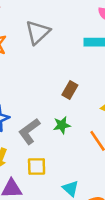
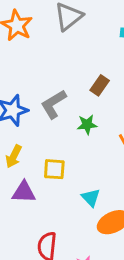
gray L-shape: (29, 131) -> (54, 104), moved

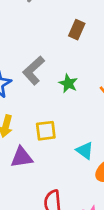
brown rectangle: (100, 85) -> (77, 30), moved
green star: (87, 125) -> (68, 83), turned -30

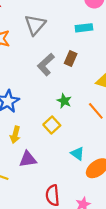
gray L-shape: (34, 70) -> (46, 65), moved
yellow square: (46, 131) -> (52, 125), moved, turned -35

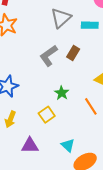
gray triangle: (35, 25) -> (61, 18), moved
purple triangle: (28, 159) -> (30, 146), moved

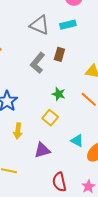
gray triangle: (61, 18) -> (40, 25), turned -40

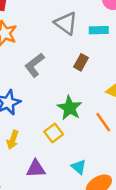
gray L-shape: (37, 63) -> (34, 65), moved
green star: (59, 94) -> (70, 108), size x1.5

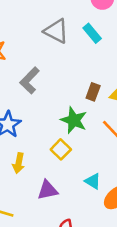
cyan rectangle: (99, 30) -> (92, 33), turned 60
brown rectangle: (81, 62) -> (93, 92), moved

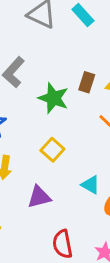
green star: (74, 120) -> (53, 98), moved

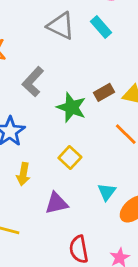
brown rectangle: (87, 82) -> (104, 92), turned 42
cyan triangle: (91, 185) -> (107, 192), turned 36

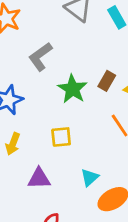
brown rectangle: (104, 92) -> (107, 81), turned -42
yellow square: (70, 158) -> (61, 137), turned 30

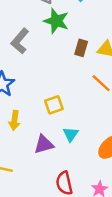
green star: (72, 89) -> (56, 21), moved
cyan triangle: (90, 177) -> (71, 134), moved

